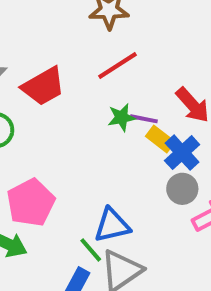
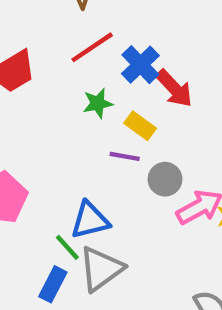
purple line: (144, 119) -> (125, 156), moved
blue cross: (182, 153) -> (140, 65), moved

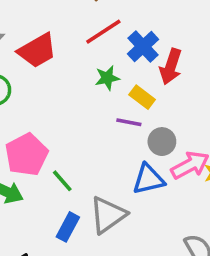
red arrow: (174, 88) -> (171, 67), turned 60
blue triangle: (90, 220) -> (149, 179), moved
green line: (67, 247) -> (62, 181), moved

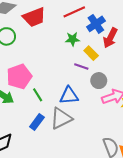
blue triangle: (149, 179) -> (69, 96), moved

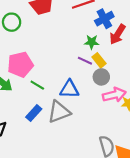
green star: (73, 39) -> (92, 42), moved
yellow rectangle: (91, 53) -> (99, 60), moved
green line: (38, 95) -> (37, 85), turned -32

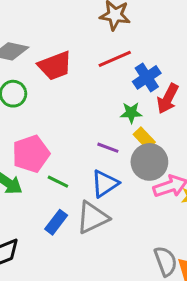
purple line: (85, 61) -> (108, 148), moved
gray circle: (101, 77) -> (149, 162), size x1.5
blue triangle: (69, 89) -> (105, 184), turned -30

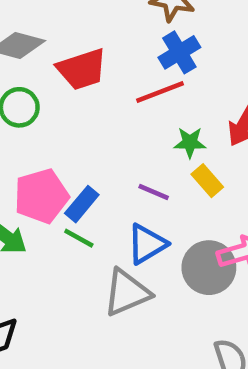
red line: (115, 59) -> (160, 92), moved
blue cross: (147, 77) -> (179, 52), moved
gray circle: (149, 162) -> (209, 268), moved
blue rectangle: (56, 222) -> (82, 204), moved

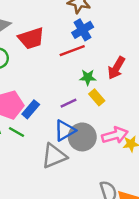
purple line: (154, 192) -> (69, 103), turned -49
green line: (79, 238) -> (17, 132), moved
gray circle: (209, 268) -> (82, 137), moved

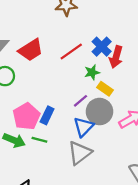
blue cross: (83, 30) -> (102, 47), moved
gray circle: (82, 137) -> (99, 112), moved

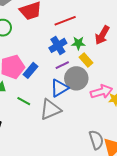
blue cross: (102, 47) -> (58, 45), moved
green line: (39, 140) -> (24, 101), moved

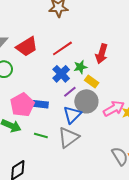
blue rectangle: (30, 70) -> (40, 104), turned 70

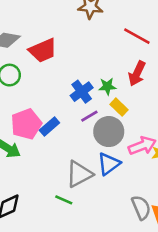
red line: (62, 48) -> (137, 36), moved, turned 55
blue rectangle: (40, 104) -> (49, 126), turned -56
blue triangle: (72, 115) -> (109, 164), moved
green line: (41, 135) -> (64, 200), moved

